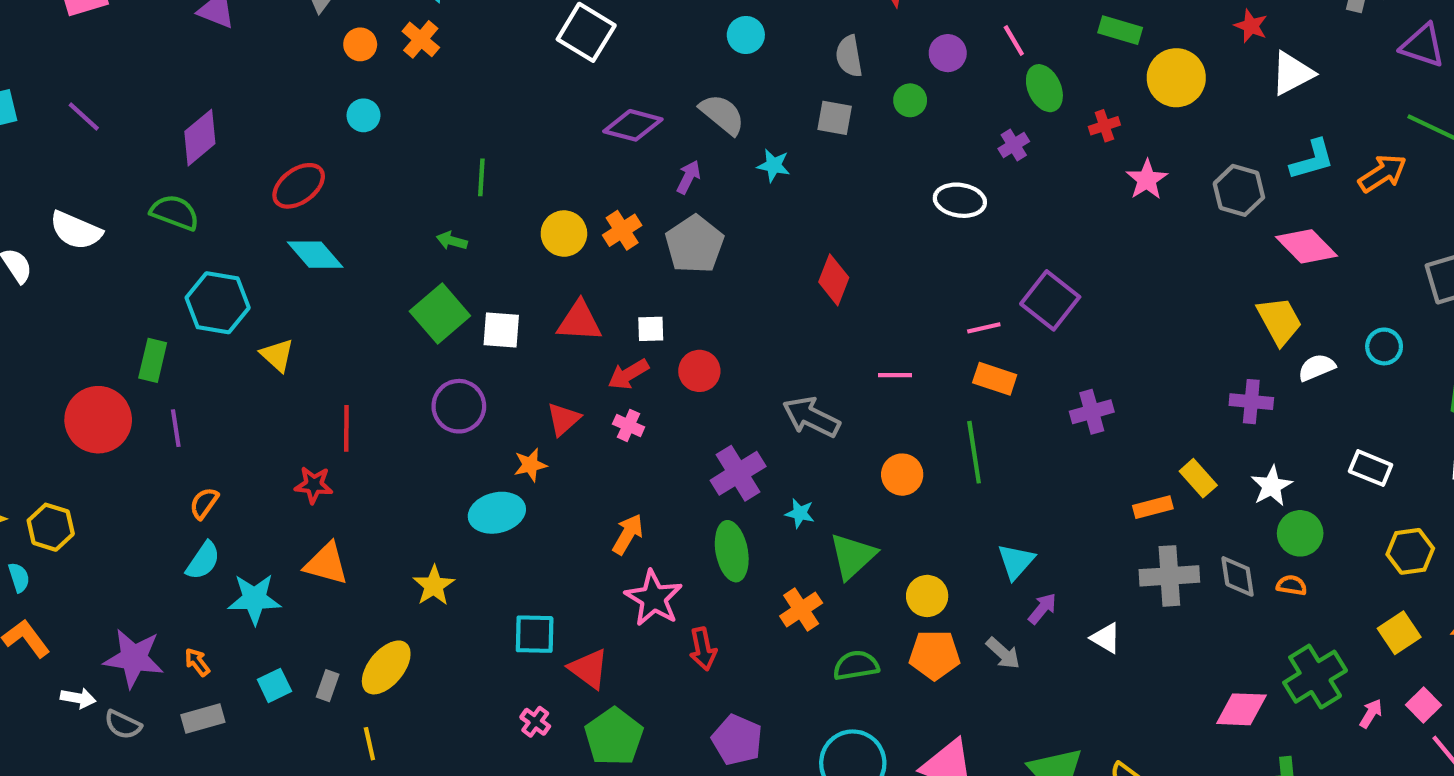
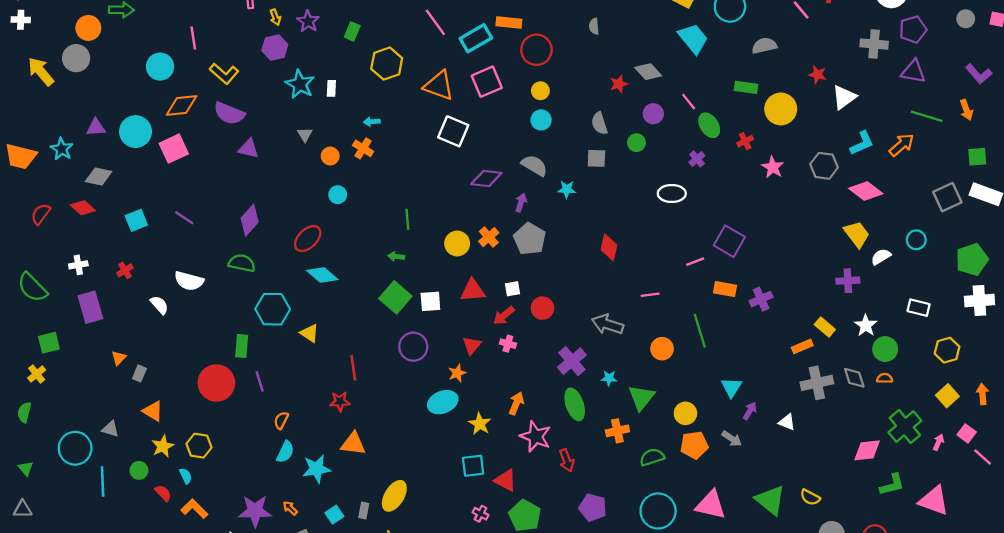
orange rectangle: (995, 379) -> (725, 289), moved
yellow star: (434, 586) -> (480, 424), moved
orange cross: (801, 610) -> (617, 431), turned 30

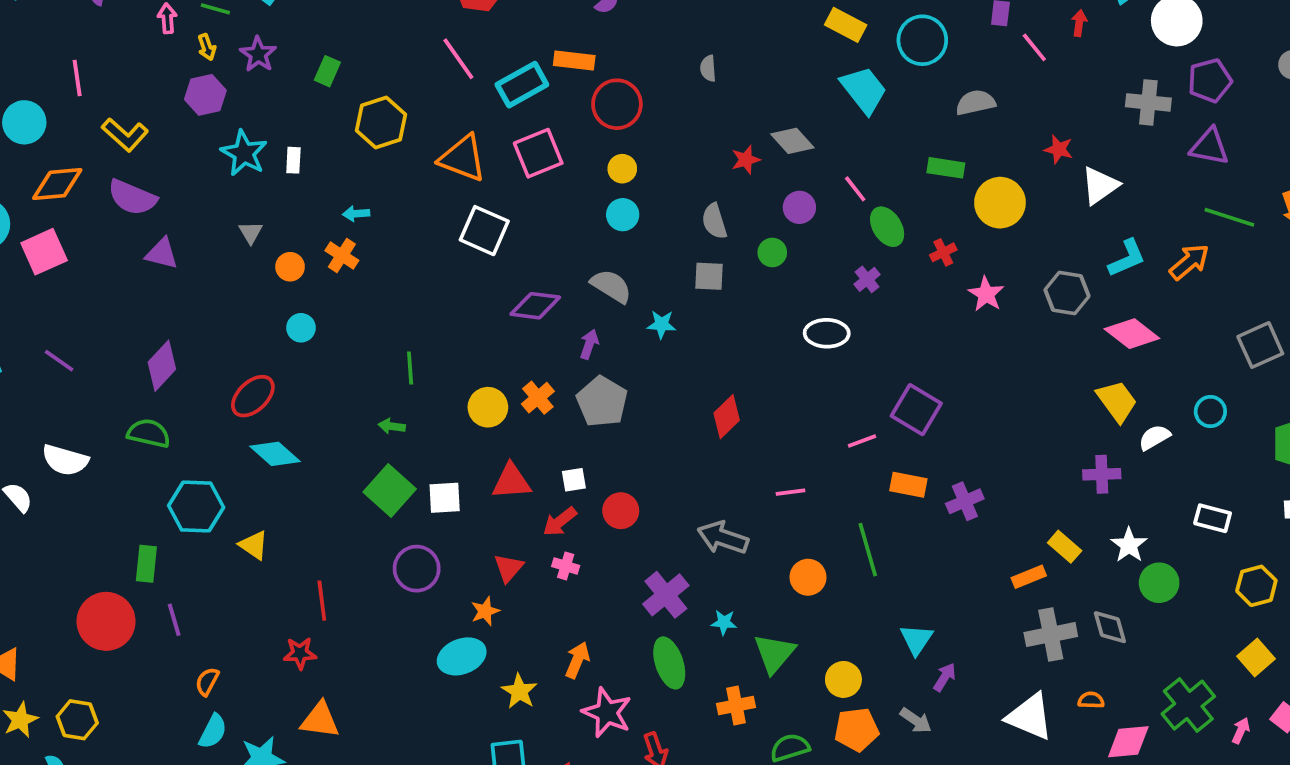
red diamond: (609, 247) -> (727, 417), turned 32
orange semicircle: (885, 378) -> (1091, 700), moved
white triangle: (787, 422) -> (1030, 717), moved, size x1.8

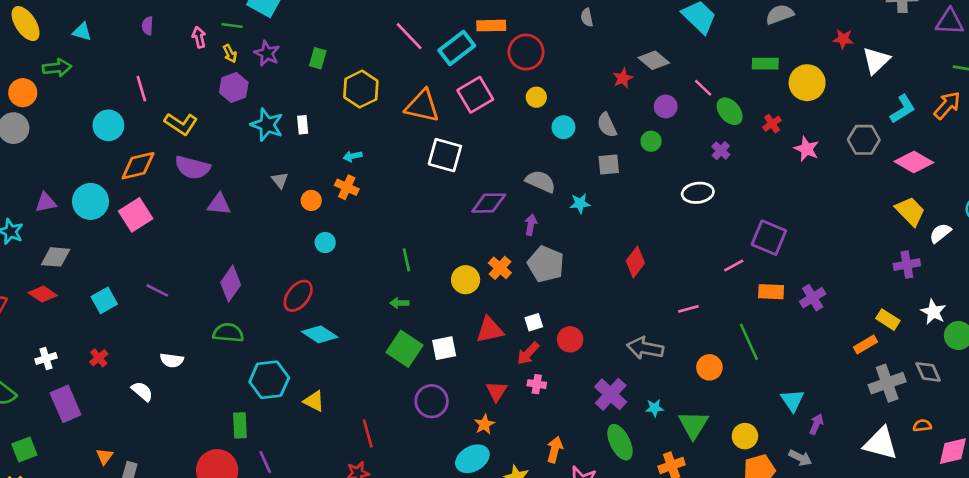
cyan circle: (623, 215) -> (563, 127), moved
white semicircle: (65, 460) -> (172, 360), size x0.7

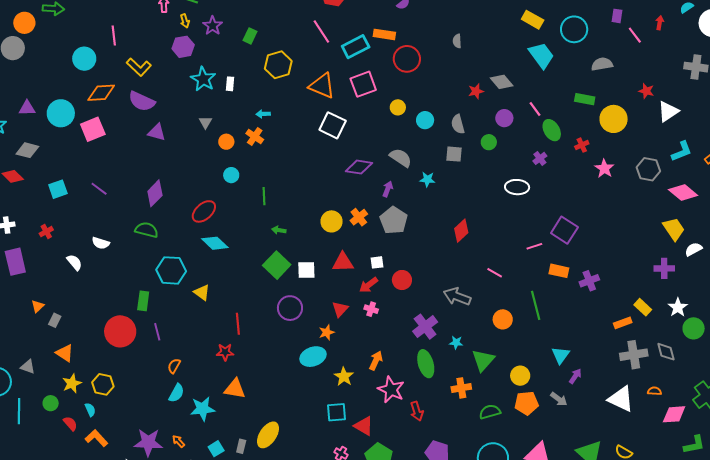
yellow circle: (536, 97) -> (398, 107), moved
green line: (406, 260) -> (264, 196), moved
pink line: (688, 309) -> (495, 273), turned 35

